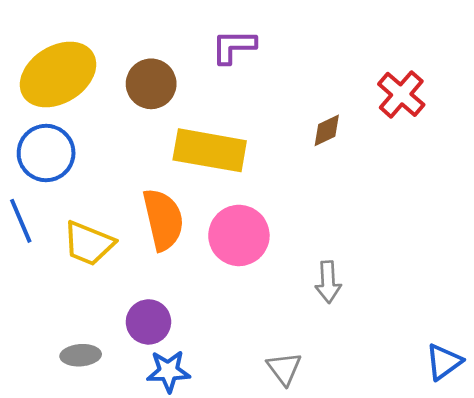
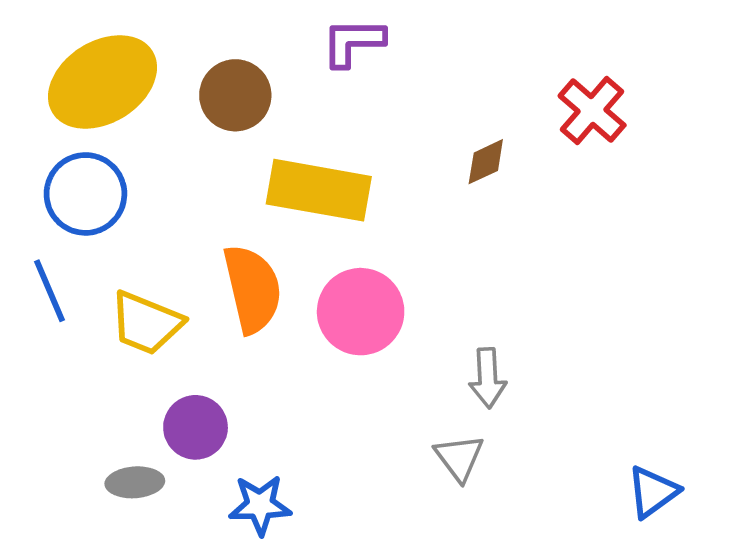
purple circle: (148, 322) -> (196, 427), moved
gray triangle: (284, 369) -> (459, 458), moved

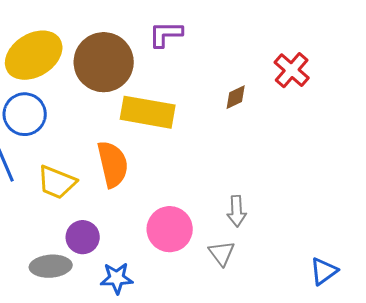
brown circle: (235, 95) -> (104, 62), size x1.6
pink circle: (361, 312) -> (170, 229), moved
gray ellipse: (135, 482) -> (51, 266), size x1.4

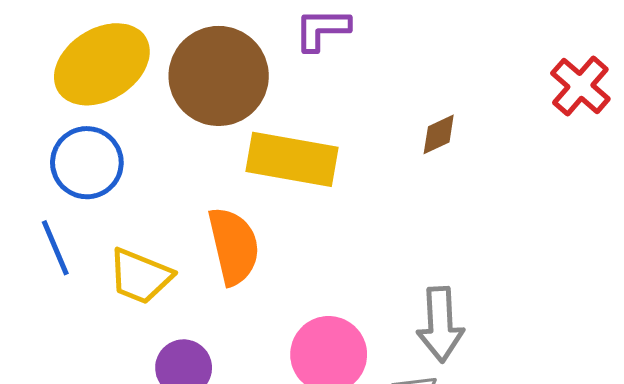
red cross: (292, 70) -> (580, 86), moved
gray arrow: (237, 211) -> (440, 324), size x1.4

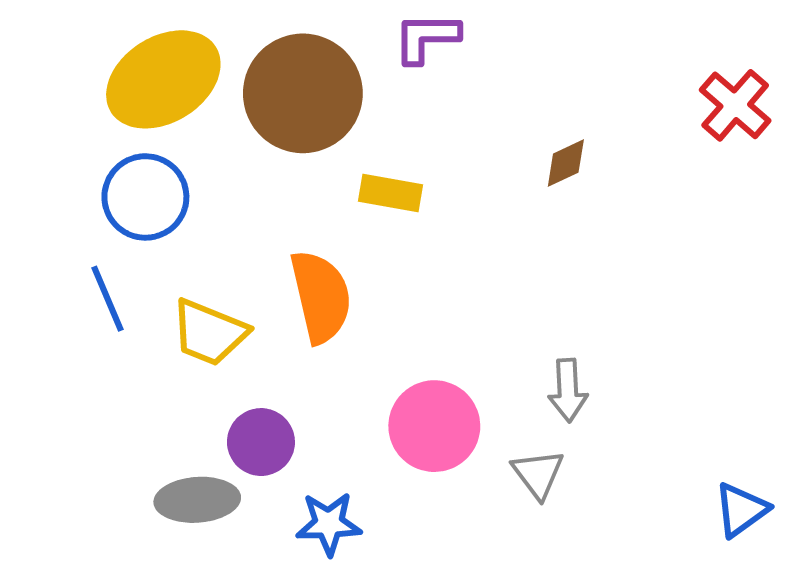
yellow rectangle: (292, 159) -> (390, 193), size x0.6
gray arrow: (440, 324) -> (568, 390), size x0.7

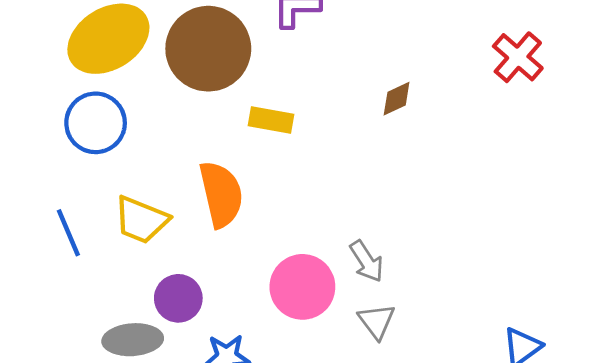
blue line: (108, 299) -> (68, 233), moved
gray arrow: (568, 390) -> (367, 261), moved, turned -30

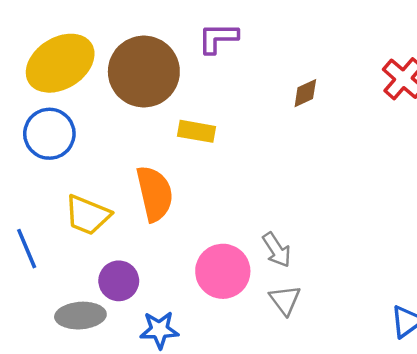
brown diamond: (397, 99) -> (305, 93), moved
blue line: (68, 233) -> (27, 249), moved

